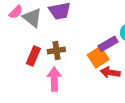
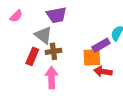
gray triangle: (32, 18) -> (43, 35), moved
orange square: (98, 57) -> (92, 57), turned 30

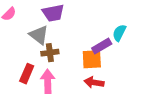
red rectangle: (32, 56) -> (27, 74), moved
red arrow: (103, 72) -> (94, 82), moved

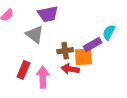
brown cross: (50, 53) -> (65, 51), moved
red arrow: (94, 82) -> (70, 69), moved

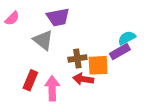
cyan semicircle: (109, 32) -> (127, 38), turned 35
purple rectangle: (93, 45) -> (120, 52), moved

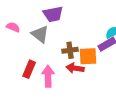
pink semicircle: (12, 18) -> (13, 27), moved, turned -112

